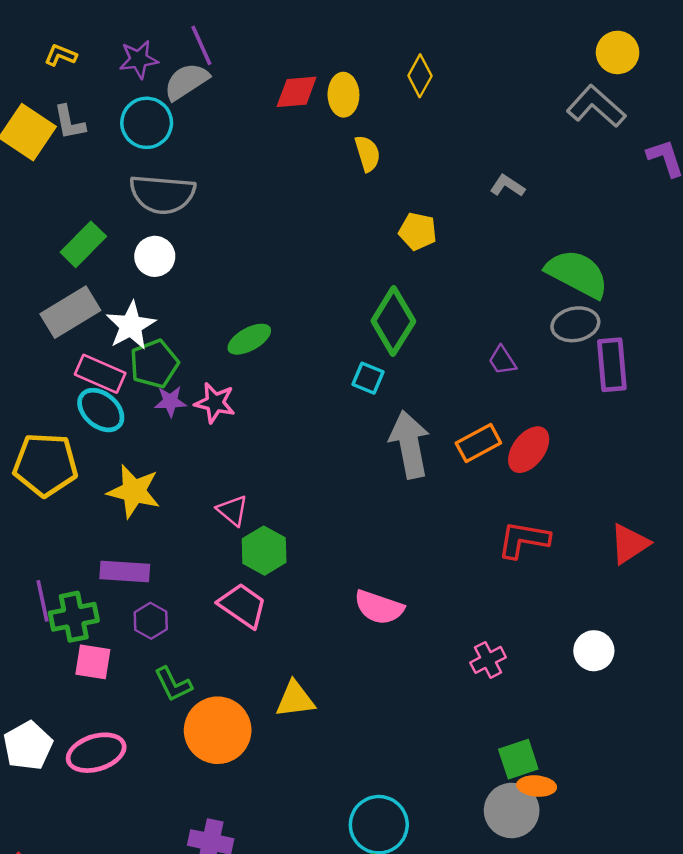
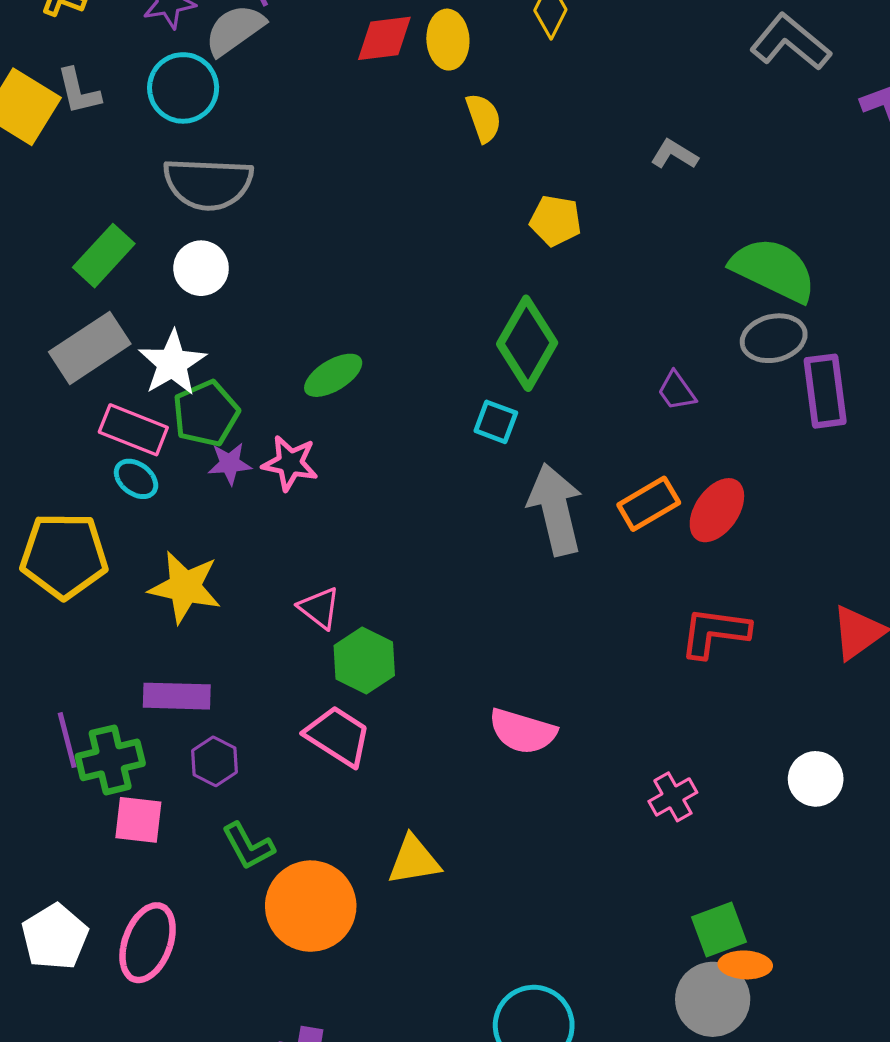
cyan ellipse: (101, 410) -> (136, 479), size x0.7
pink ellipse: (96, 753) -> (148, 943), turned -50

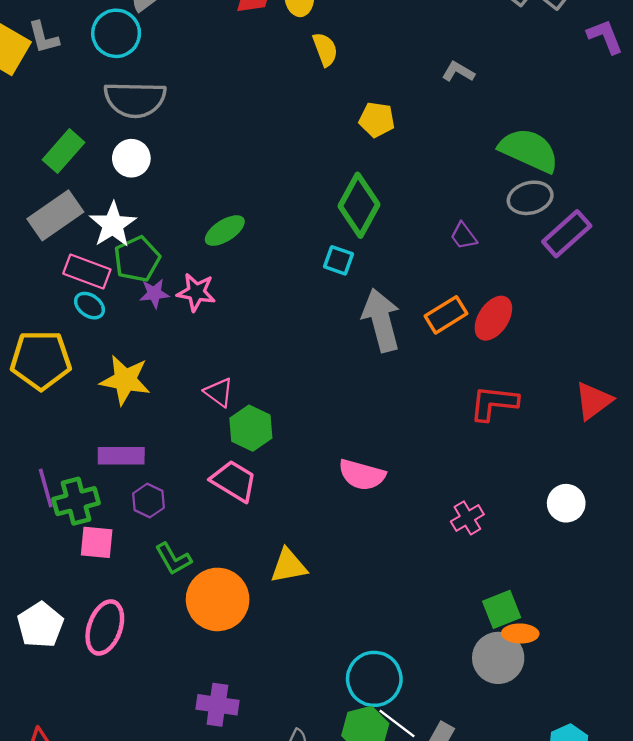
purple rectangle: (825, 391) -> (567, 234), turned 57

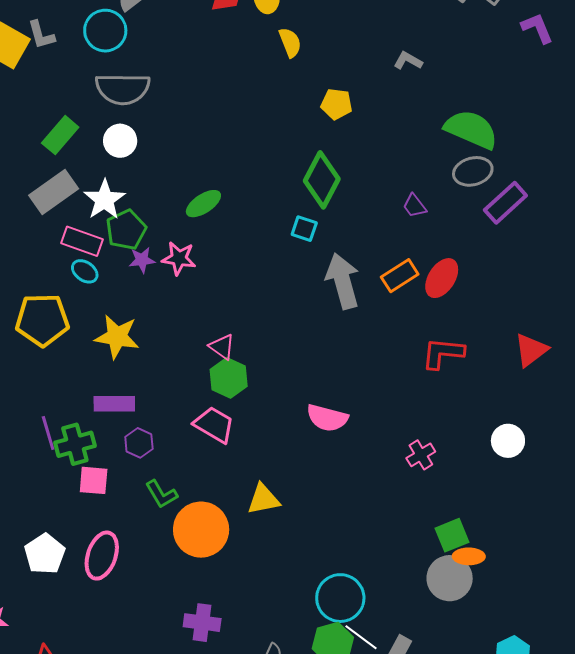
pink triangle: (219, 392) -> (222, 347), moved

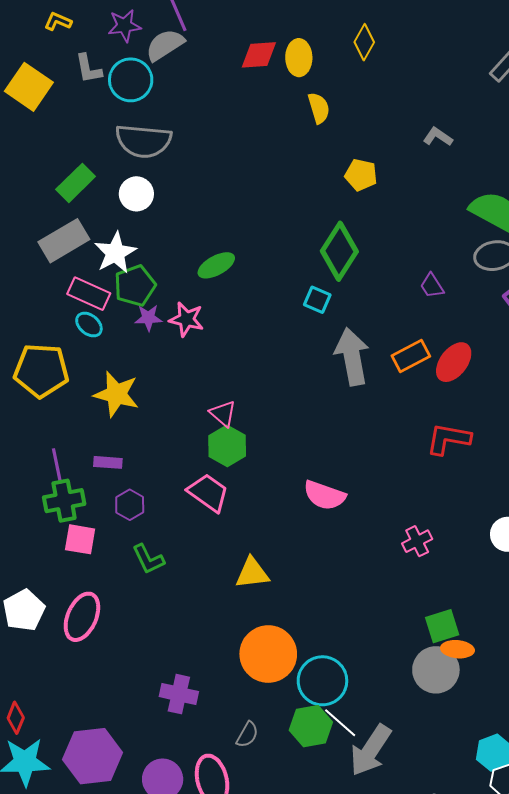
gray L-shape: (41, 35) -> (88, 69), moved
purple rectangle: (114, 404) -> (108, 462), size x0.7
purple line: (48, 433) -> (57, 466), moved
orange circle: (201, 530) -> (268, 654), moved

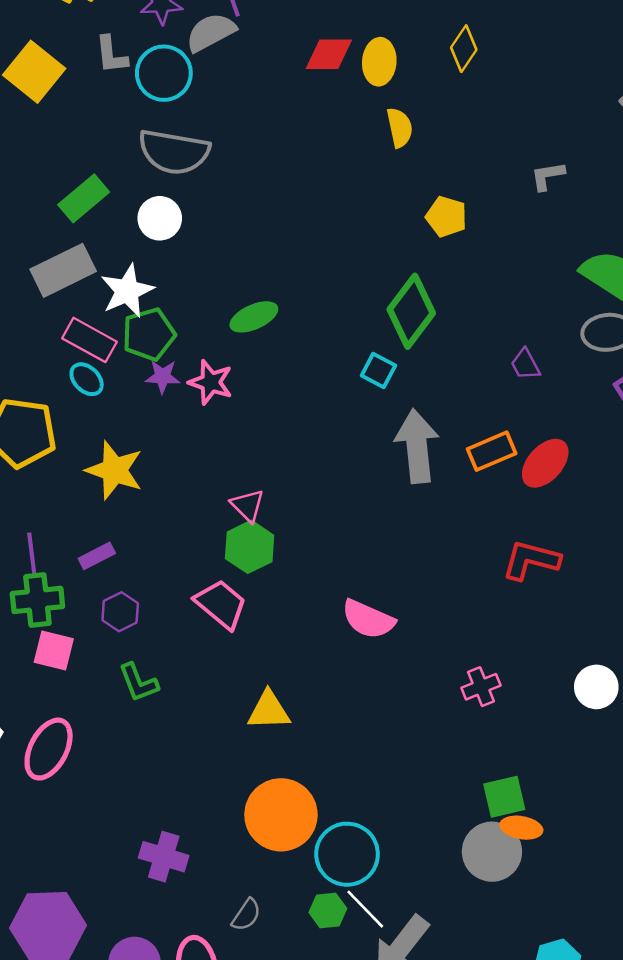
gray L-shape: (438, 137) -> (548, 176), turned -48
purple rectangle: (108, 462) -> (97, 556), turned -36
green hexagon: (311, 726) -> (328, 911), size x0.7

